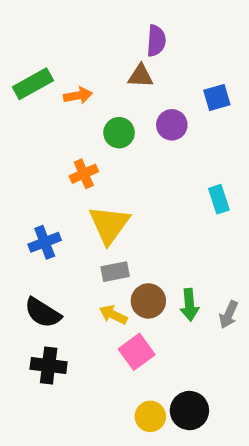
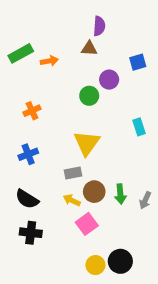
green circle: (119, 133) -> (89, 96), moved
orange cross: (84, 174) -> (32, 111), moved
yellow triangle: (109, 225) -> (87, 143), moved

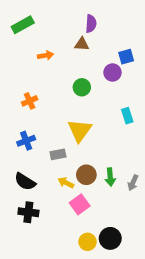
green rectangle: (21, 53) -> (23, 25), moved
purple circle: (109, 80) -> (112, 73), moved
gray rectangle: (73, 173) -> (58, 154), moved

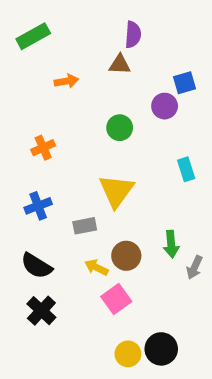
green arrow: (110, 177) -> (171, 244), moved
black cross: (28, 212) -> (41, 311), turned 36

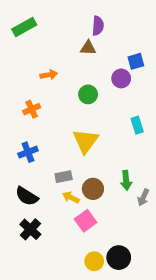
orange arrow: (66, 81) -> (49, 75), moved
gray rectangle: (85, 226) -> (64, 177), moved

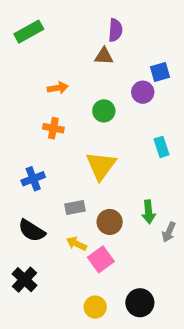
orange cross: (32, 109) -> (53, 128), moved, turned 35
yellow arrow: (71, 197) -> (76, 244), moved
black cross: (30, 229) -> (25, 280), moved
yellow circle: (94, 261) -> (95, 307), moved

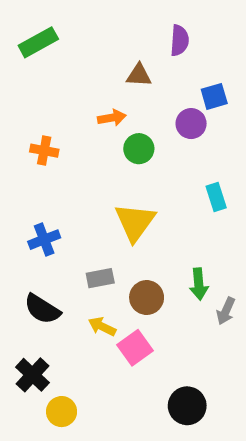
purple semicircle: (115, 30) -> (179, 40), moved
orange arrow: (58, 88) -> (112, 118), moved
orange cross: (53, 128) -> (44, 151), moved
yellow circle: (95, 307) -> (62, 412), moved

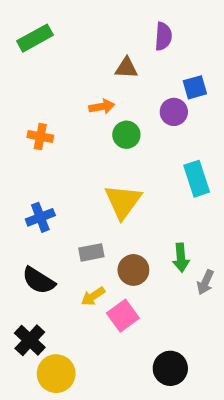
cyan rectangle: (216, 197) -> (197, 179), size x1.4
yellow arrow: (102, 327) -> (93, 296), turned -60
yellow circle: (62, 412) -> (56, 374), size x1.4

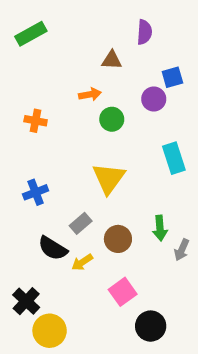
gray rectangle: (91, 252) -> (81, 223), turned -30
black semicircle: (39, 281) -> (53, 248), moved
pink square: (123, 316) -> (123, 292), moved

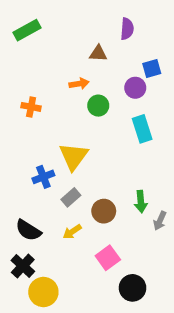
cyan rectangle: (174, 158) -> (142, 129), moved
yellow triangle: (109, 178) -> (74, 156), moved
blue cross: (36, 192) -> (43, 177), moved
black semicircle: (53, 248) -> (28, 230), moved

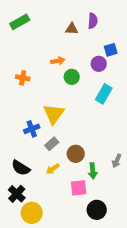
brown triangle: (98, 53) -> (72, 29), moved
cyan rectangle: (142, 129) -> (104, 94), turned 48
green arrow: (141, 202) -> (93, 171), moved
pink square: (108, 258) -> (79, 188), turned 30

